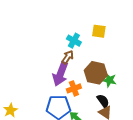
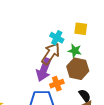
brown arrow: (68, 57) -> (51, 54), size x1.6
green star: (109, 80) -> (75, 51), moved

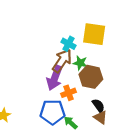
yellow square: (81, 29) -> (94, 34), size x1.6
green star: (75, 51) -> (80, 63), moved

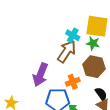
green star: (80, 63) -> (93, 43), moved
purple arrow: (55, 78) -> (40, 75), moved

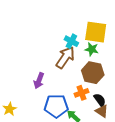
purple arrow: (40, 75) -> (39, 81), size x0.7
orange cross: (73, 82) -> (82, 93), moved

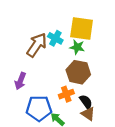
brown arrow: (65, 57) -> (37, 45), moved

